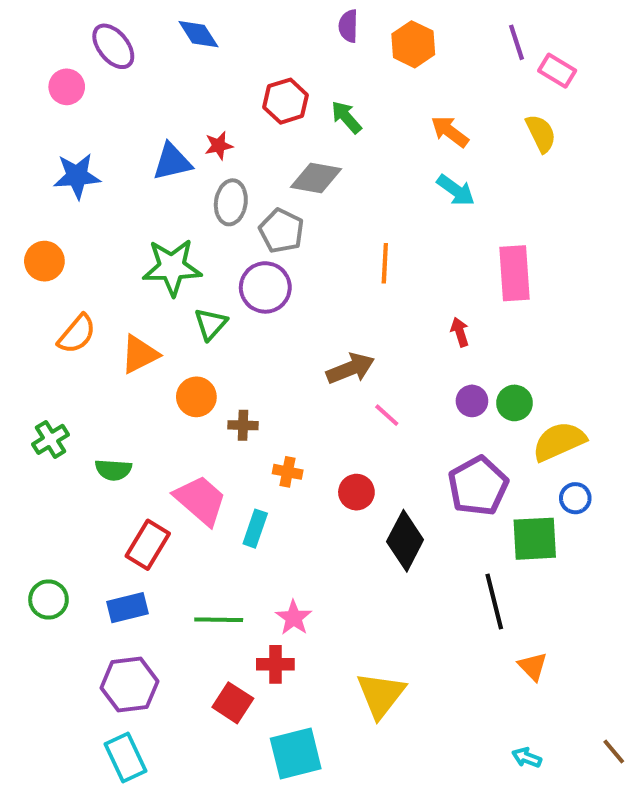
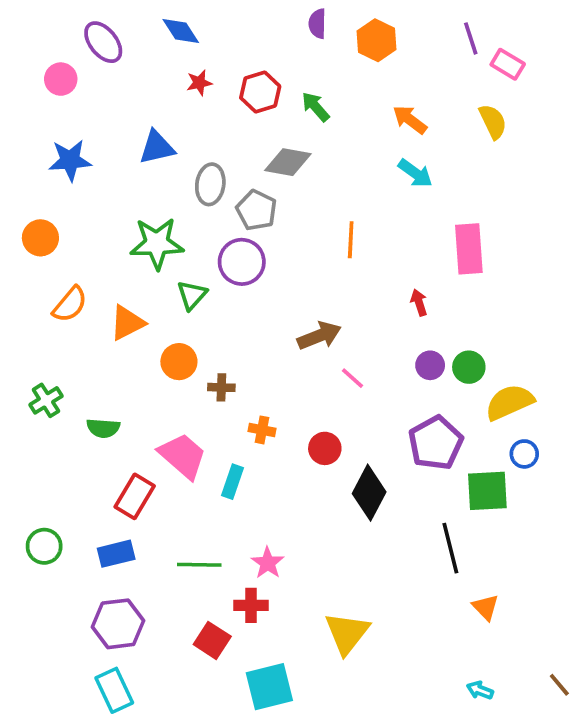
red star: (219, 146) -> (199, 83), moved

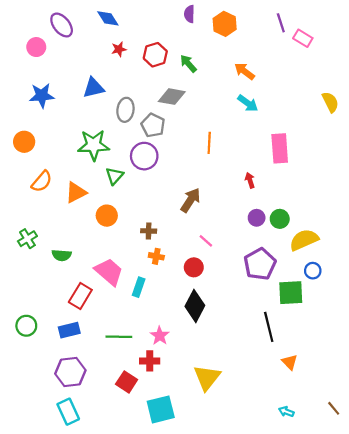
yellow semicircle: (493, 122) -> (330, 102), moved
brown arrow: (319, 336) -> (190, 200), turned -35
pink line: (353, 378) -> (206, 241), moved
brown cross: (221, 387) -> (149, 231), moved
black diamond: (369, 493) -> (195, 306), moved

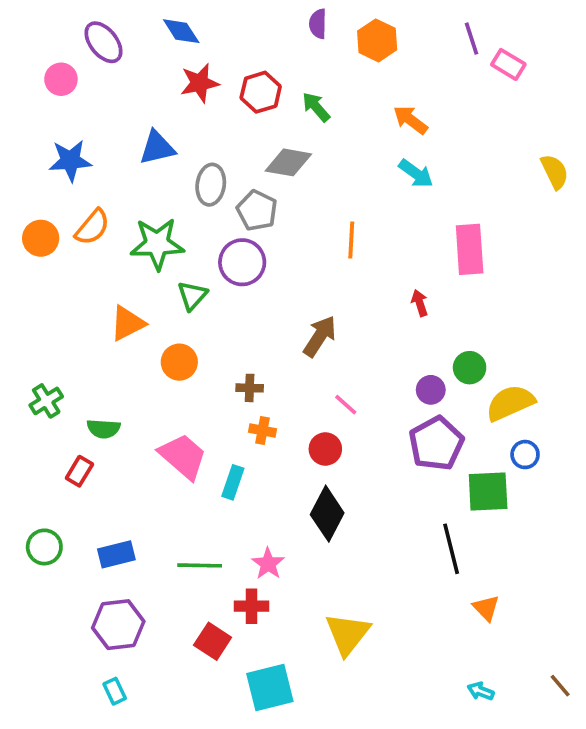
red star: (119, 49) -> (200, 83), size x1.5
orange semicircle: (42, 181) -> (92, 227), moved
purple circle: (257, 218) -> (431, 390), moved
red rectangle: (80, 296) -> (79, 471), moved, size x0.7
cyan rectangle: (68, 412) -> (115, 691), size x0.6

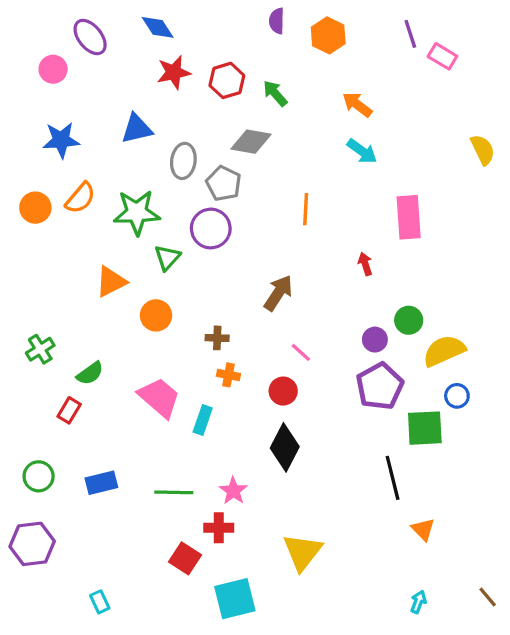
green semicircle: (103, 429) -> (90, 373), turned -40
purple hexagon: (118, 625) -> (32, 544), moved
cyan arrow: (481, 691) -> (418, 602), turned 90

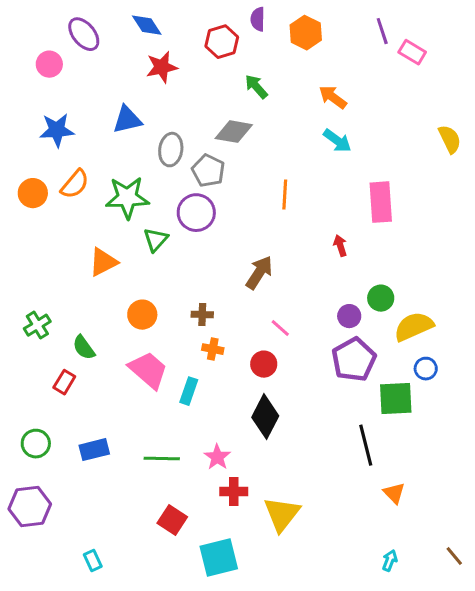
red hexagon: (227, 80) -> (222, 42), moved
orange circle: (156, 315) -> (142, 315), moved
green semicircle: (90, 373) -> (84, 348), turned 90
red cross: (219, 528) -> (234, 492), moved

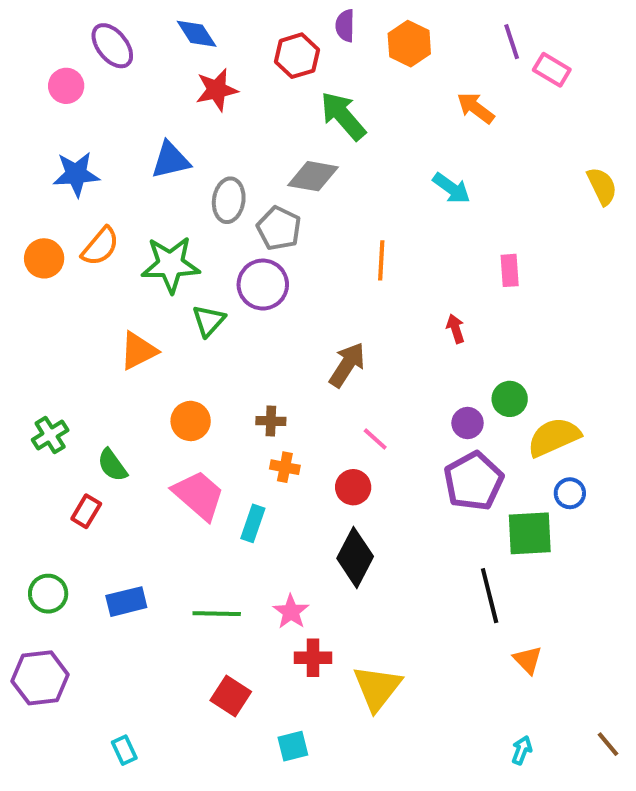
green arrow: (256, 87) -> (343, 116), size x1.5
orange arrow: (333, 97) -> (476, 108), moved
pink rectangle: (381, 202) -> (510, 270), size x0.6
cyan square: (219, 557) -> (293, 746), size x0.6

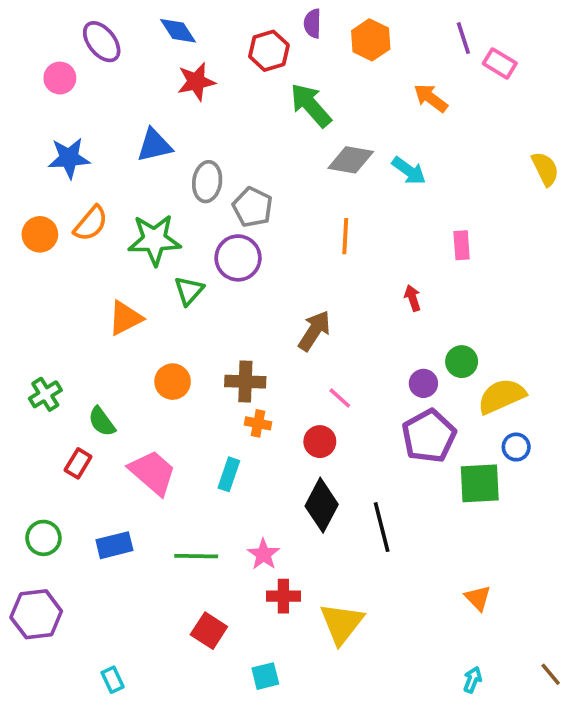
gray diamond: (313, 176) -> (351, 160), moved
brown cross: (271, 421) -> (245, 382), size x1.5
pink trapezoid: (199, 495) -> (153, 472), moved
black line: (490, 596) -> (382, 527), moved

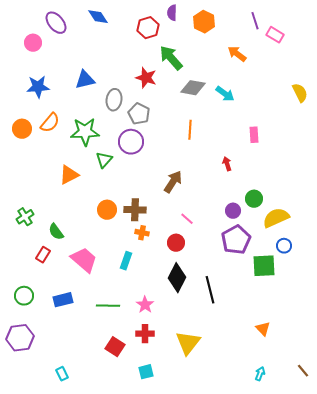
red star: (196, 82) -> (146, 78), moved, turned 30
orange circle: (173, 382) -> (107, 210), moved
red cross: (283, 596) -> (145, 334), moved

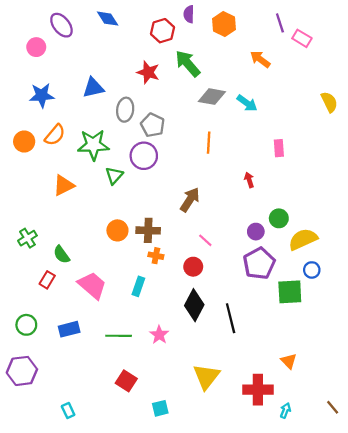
red star: (146, 78) -> (148, 72), moved
orange triangle: (69, 175) -> (64, 185), moved
red cross: (145, 334) -> (258, 390), moved, size x1.5

